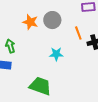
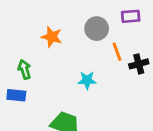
gray circle: (52, 20) -> (97, 29), moved

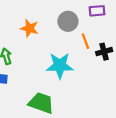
cyan star: (87, 80) -> (60, 66), size x1.6

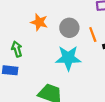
gray circle: (68, 21) -> (69, 28), moved

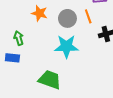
orange line: (93, 35) -> (88, 16), moved

